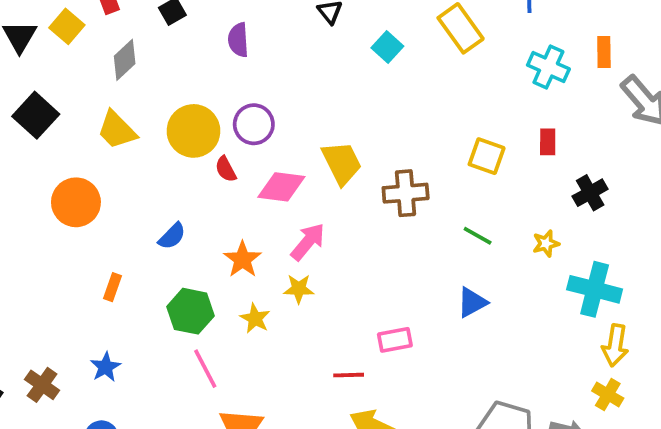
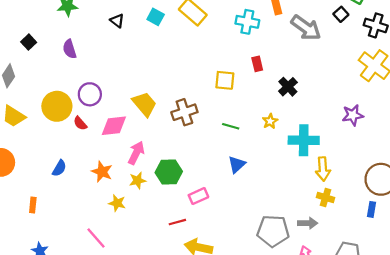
cyan square: (387, 47) -> (156, 17), moved
green hexagon: (191, 311) -> (169, 172), moved

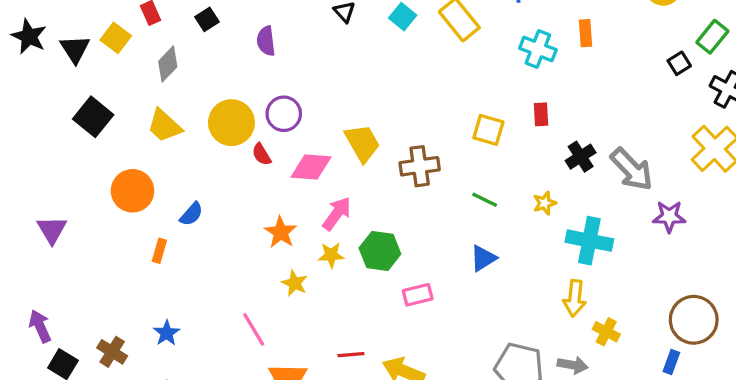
gray arrow: (306, 28) -> (632, 169), moved
blue semicircle: (59, 168) -> (191, 214), moved
yellow arrow: (323, 169) -> (575, 298), moved
orange rectangle: (33, 205) -> (159, 251), moved
red line: (177, 222) -> (351, 355), moved

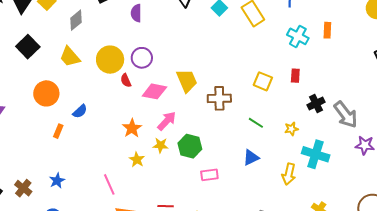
yellow arrow: (575, 298) -> (289, 174), moved

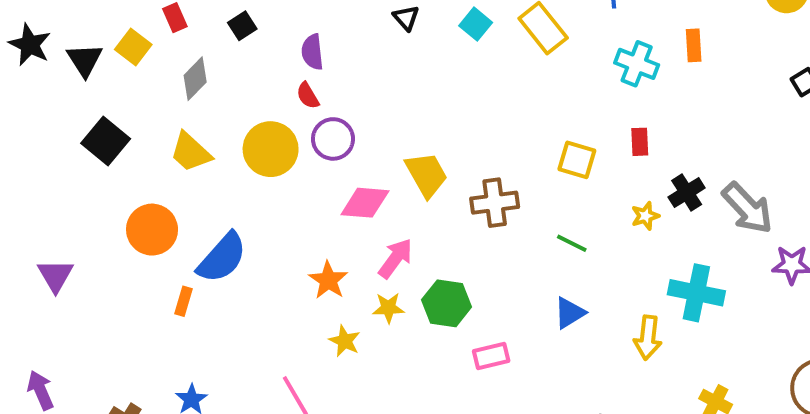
red semicircle: (126, 80) -> (308, 96), moved
blue semicircle: (80, 111) -> (222, 258), size x1.8
yellow star: (291, 129) -> (645, 216), moved

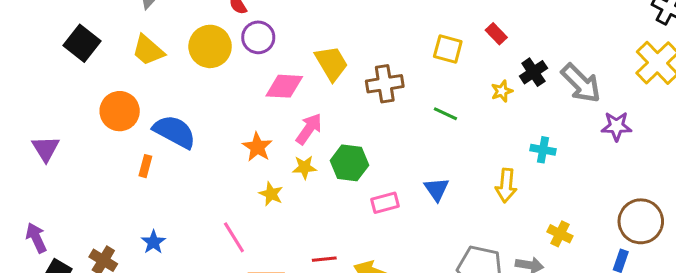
red rectangle: (640, 142) -> (496, 34), turned -40
blue semicircle: (222, 258) -> (174, 132), turned -102
cyan cross: (696, 293) -> (543, 150), size x0.6
blue triangle: (570, 313) -> (437, 189), moved, turned -32

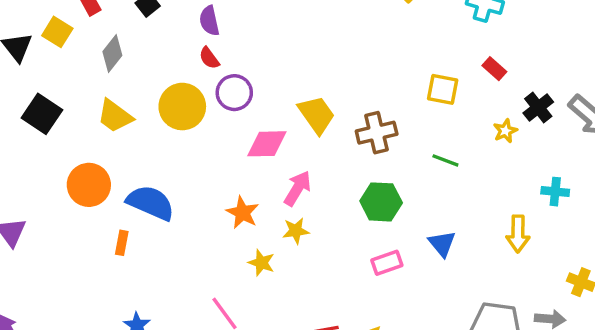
green hexagon: (349, 163) -> (381, 202), moved

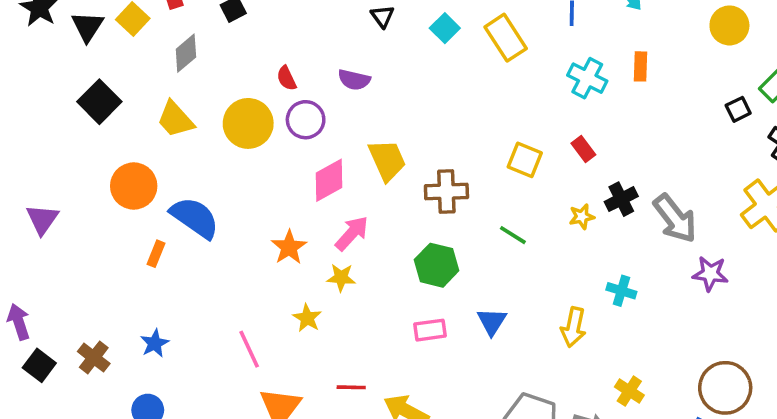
purple semicircle: (209, 21) -> (354, 80), moved, turned -76
pink diamond: (267, 144) -> (329, 180), turned -39
yellow star: (261, 263) -> (307, 318), moved

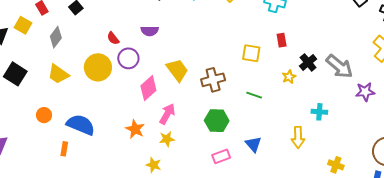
red rectangle: (583, 149) -> (282, 40), turned 40
orange circle: (134, 186) -> (44, 115), size x0.6

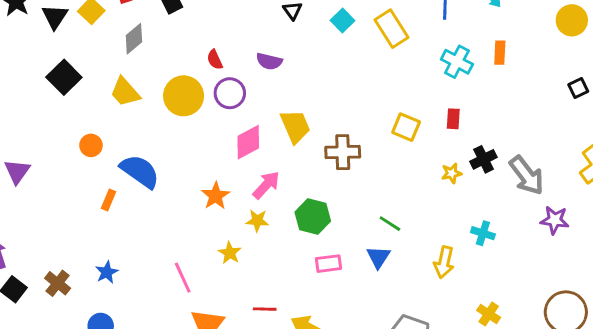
green line: (254, 95) -> (390, 224), moved
green hexagon: (217, 121) -> (313, 217), moved

